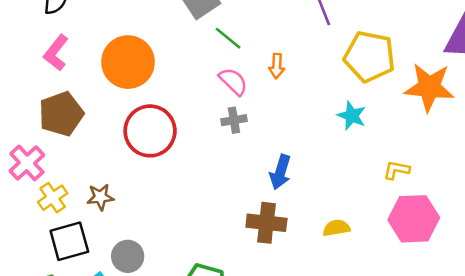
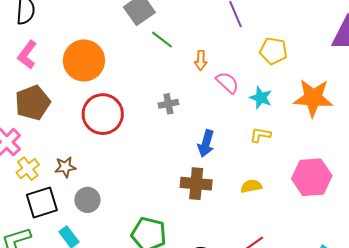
yellow pentagon: (369, 57) -> (273, 51), size x0.7
pink semicircle: (233, 81) -> (227, 83), moved
orange star: (429, 87) -> (313, 98), moved
yellow L-shape: (396, 170) -> (260, 135), moved
gray circle: (128, 256) -> (87, 200), moved

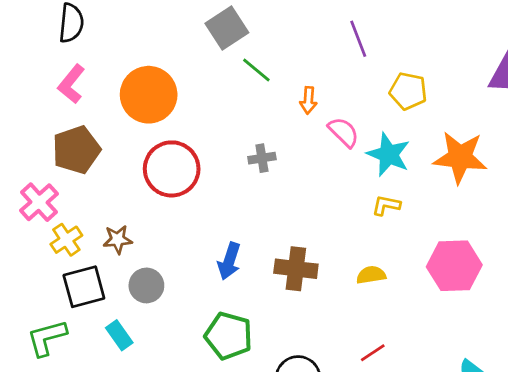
cyan star: (261, 98) -> (389, 154), size x1.4
blue arrow: (206, 144) -> (229, 261), moved

